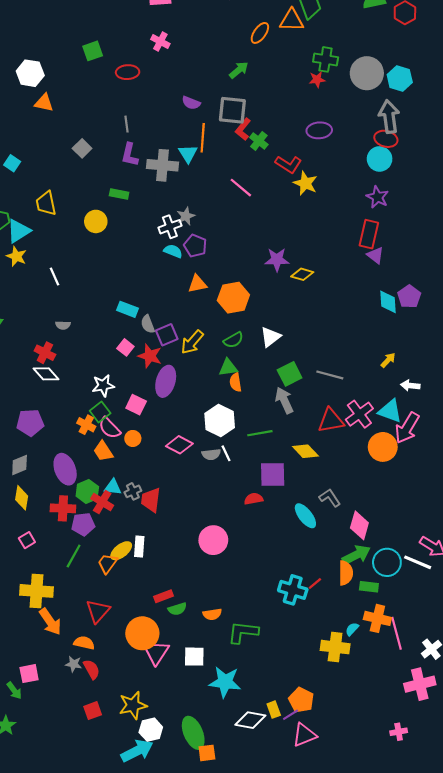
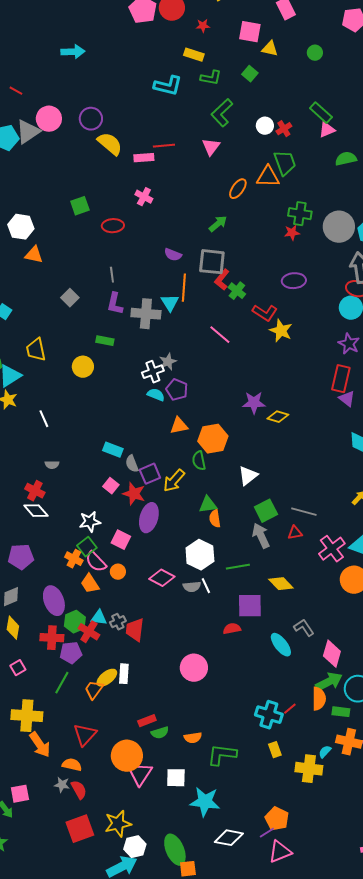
green semicircle: (233, 340) -> (199, 461), moved, turned 108
red triangle: (331, 420) -> (295, 533), moved, size x0.6
yellow rectangle: (274, 710) -> (275, 750), moved
red square: (93, 711) -> (80, 829), size x1.6

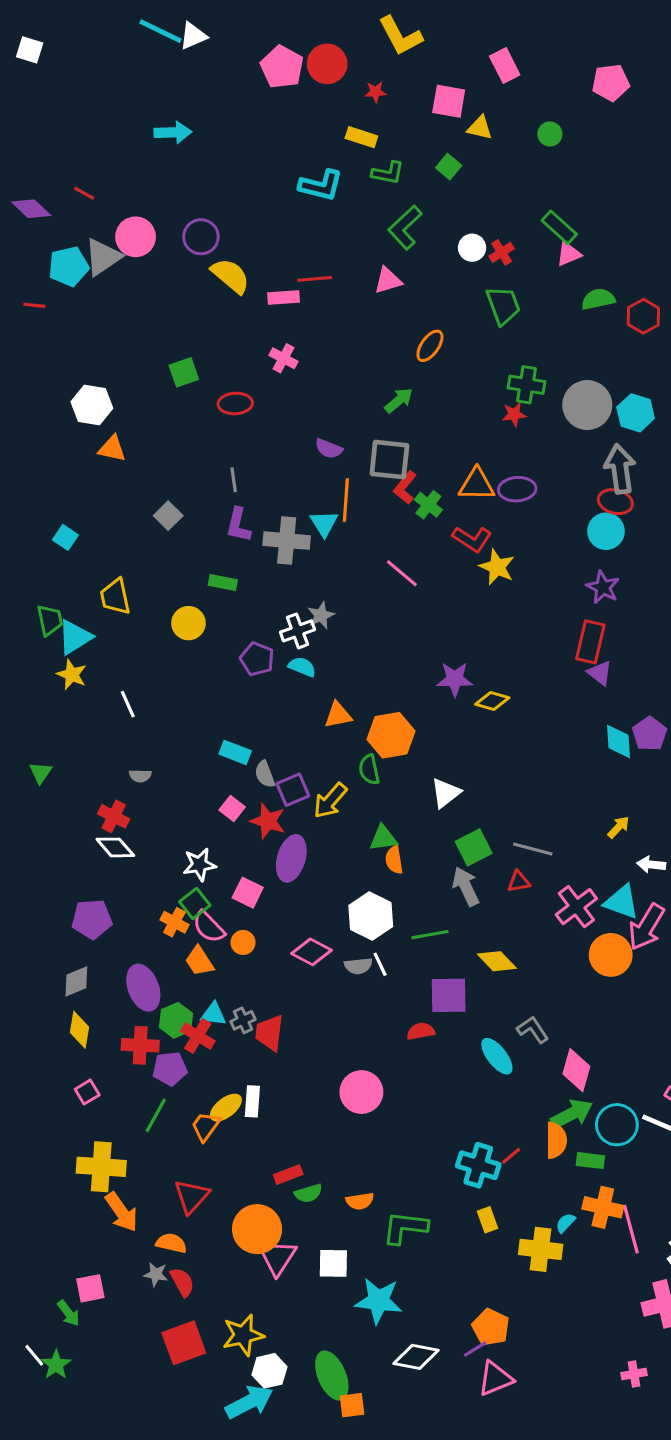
pink triangle: (211, 147) -> (388, 280), turned 36
orange triangle: (268, 177) -> (477, 484), moved
purple pentagon: (177, 390) -> (257, 659), moved

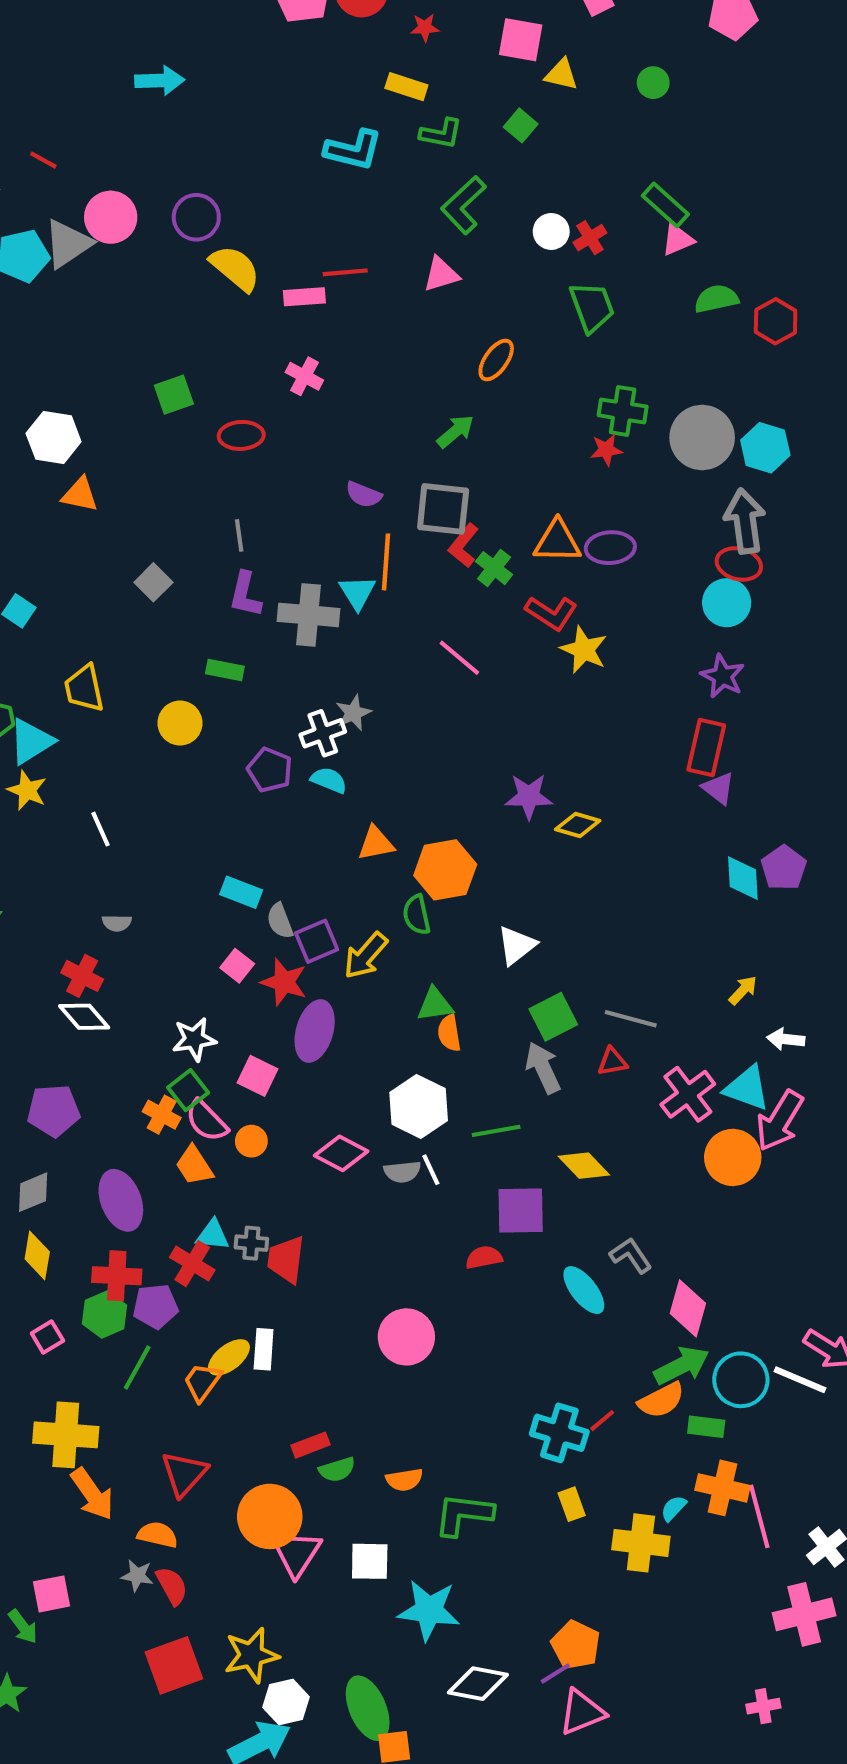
green hexagon: (176, 1020) -> (105, 1315), moved
gray cross: (243, 1020) -> (251, 1243), turned 30
orange semicircle: (556, 1140) -> (661, 1400), turned 63

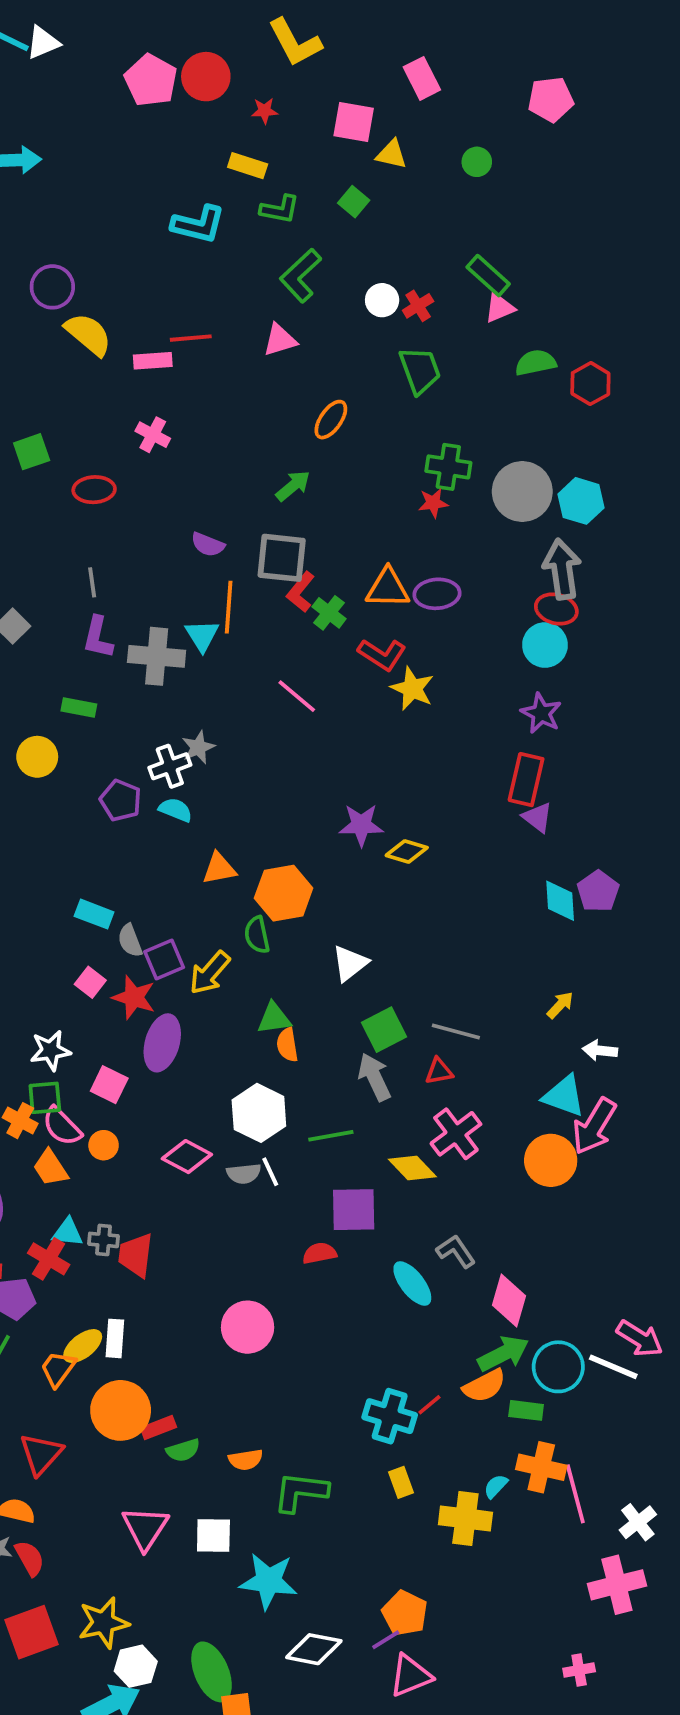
green square: (188, 1090) -> (45, 1098), turned 33
pink cross: (688, 1094) -> (456, 1134), moved
orange circle: (270, 1516) -> (121, 1410), moved

